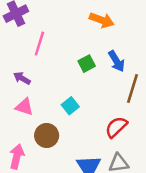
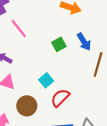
pink line: (39, 44) -> (19, 29), turned -54
red semicircle: (116, 127) -> (60, 98), moved

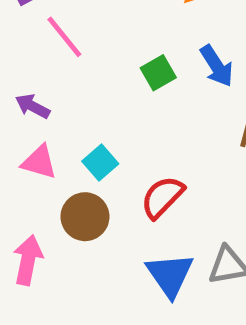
cyan square: (46, 80) -> (100, 162), moved

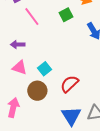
green square: (158, 73) -> (66, 15), moved
purple arrow: (33, 106) -> (18, 45), turned -32

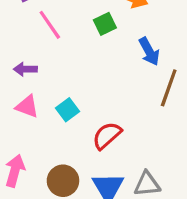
brown circle: (37, 91) -> (63, 181), moved

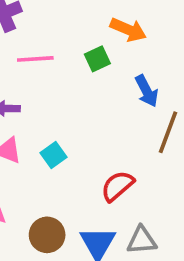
pink line: (50, 25) -> (35, 59), turned -60
red semicircle: (107, 136) -> (117, 186), moved

